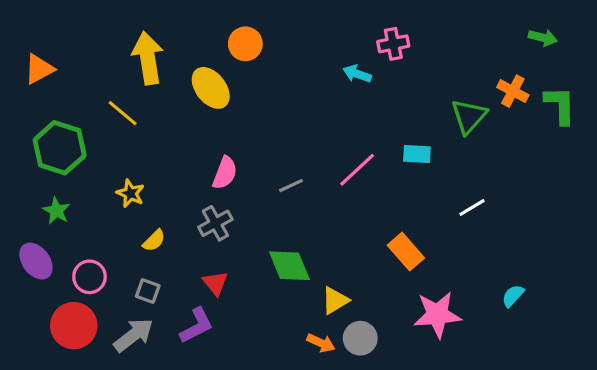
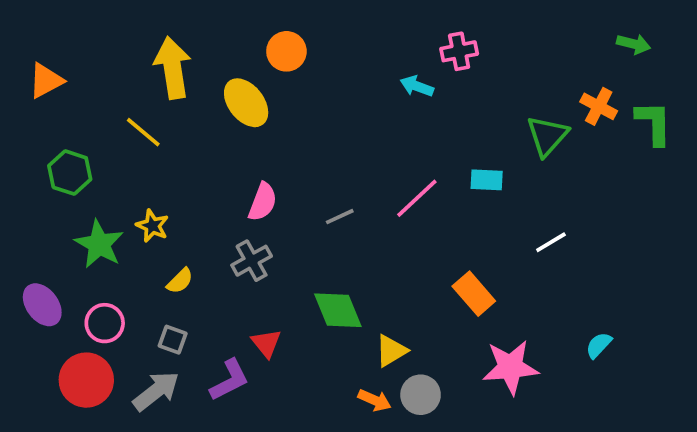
green hexagon: (60, 148) -> (70, 173), size x0.7
green star: (56, 211) -> (99, 244), moved, size x1.5
red triangle: (215, 283) -> (266, 343), moved

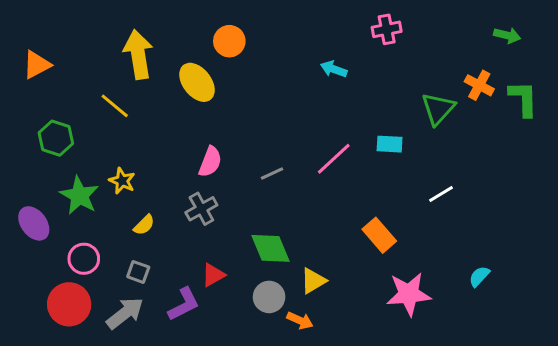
pink cross: (459, 51) -> (387, 29), moved
purple ellipse: (42, 305) -> (34, 223), moved
red triangle: (266, 343) -> (213, 275), turned 40
gray circle: (421, 395) -> (269, 297), moved

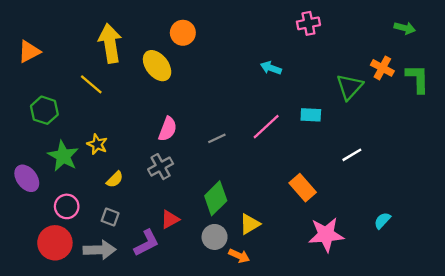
cyan arrow: (334, 69) -> (271, 68), moved
green diamond: (271, 248) -> (216, 198), turned 68
gray arrow: (125, 313) -> (100, 250), turned 36

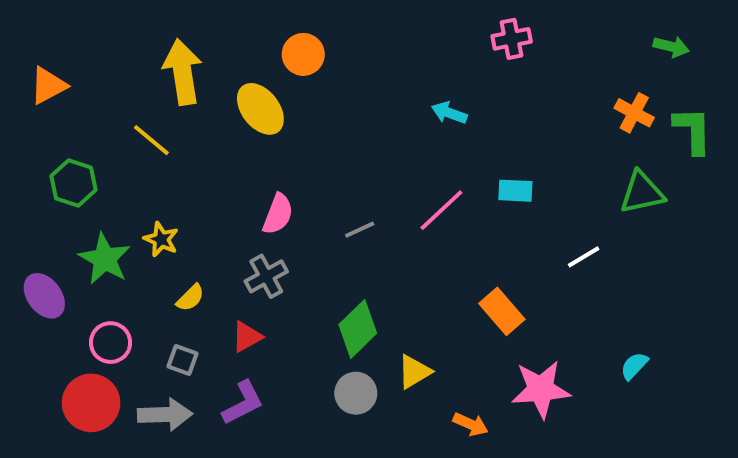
green triangle: (350, 87) -> (642, 193), moved, turned 36
red triangle: (170, 219) -> (247, 337), moved
orange arrow: (239, 256) -> (471, 424), moved

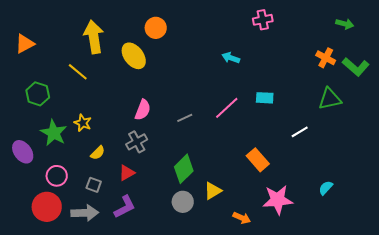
green L-shape: (693, 130) -> (356, 67), turned 132

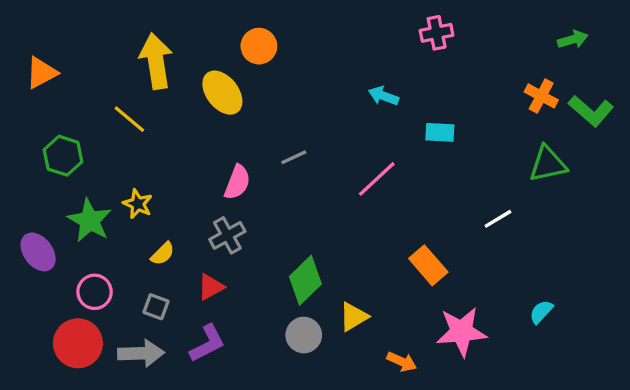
green arrow: (345, 24) -> (573, 39), turned -30
cyan rectangle: (265, 98) -> (440, 132), moved
gray line: (185, 118) -> (294, 157), moved

